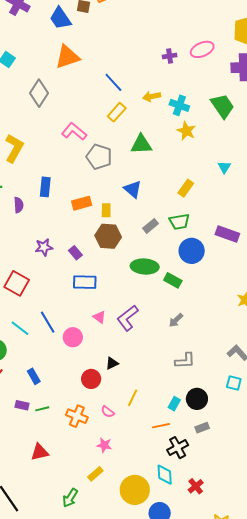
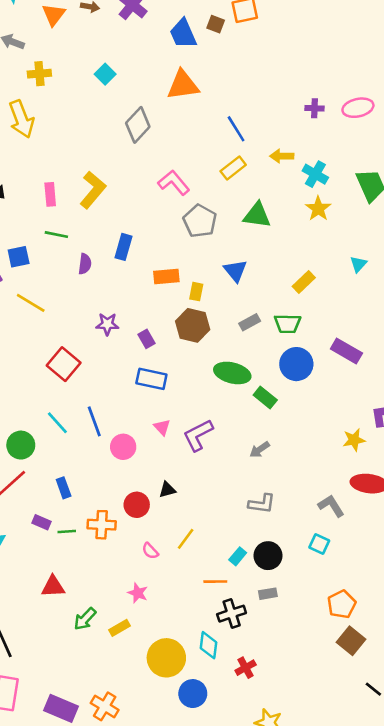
orange cross: (77, 416) -> (102, 525), moved, turned -30
green arrow: (70, 498) -> (85, 619), moved

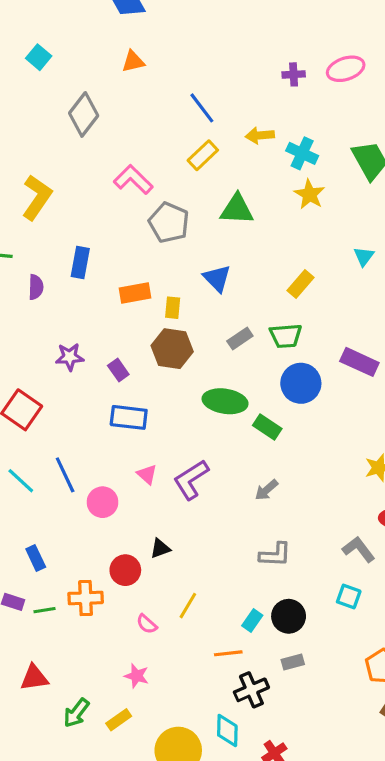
orange triangle: (183, 85) -> (133, 61), size x0.6

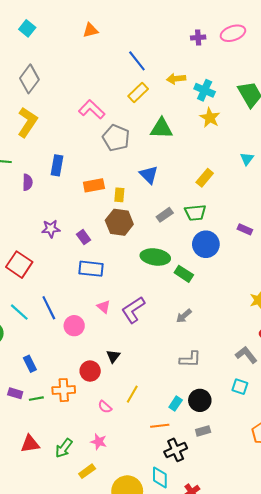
gray diamond: (84, 114) -> (29, 79), moved
purple rectangle: (359, 362) -> (245, 229), size x0.6
black triangle: (160, 549) -> (113, 356), turned -32
green arrow: (76, 713) -> (64, 448), moved

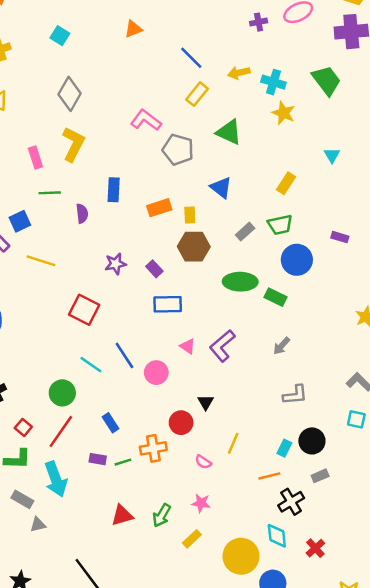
green triangle: (161, 128) -> (229, 132), turned 30

